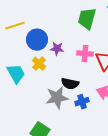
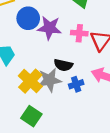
purple star: (57, 49) -> (49, 28), size x1.6
yellow cross: (39, 64) -> (30, 81), moved, size x1.6

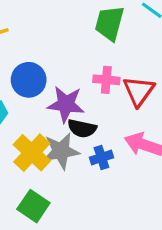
blue circle: (28, 18) -> (29, 80), moved
purple star: (49, 28) -> (66, 104), moved

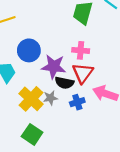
red triangle: (139, 91) -> (83, 73), moved
gray star: (61, 151) -> (50, 98), size x0.6

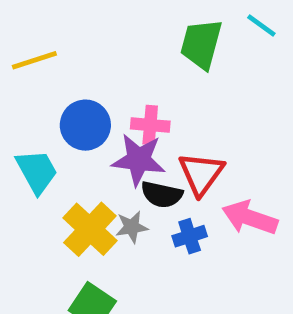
pink cross: (81, 50) -> (150, 125), moved

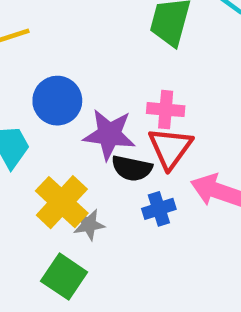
pink cross: (150, 125) -> (166, 110), moved
gray star: (132, 227) -> (89, 225), moved

